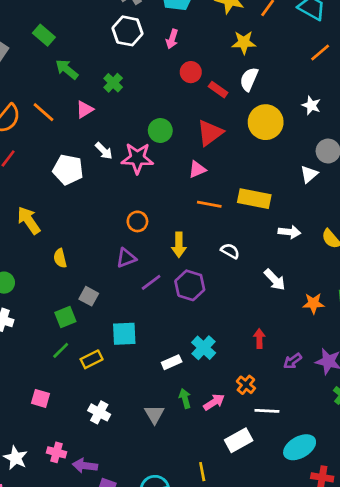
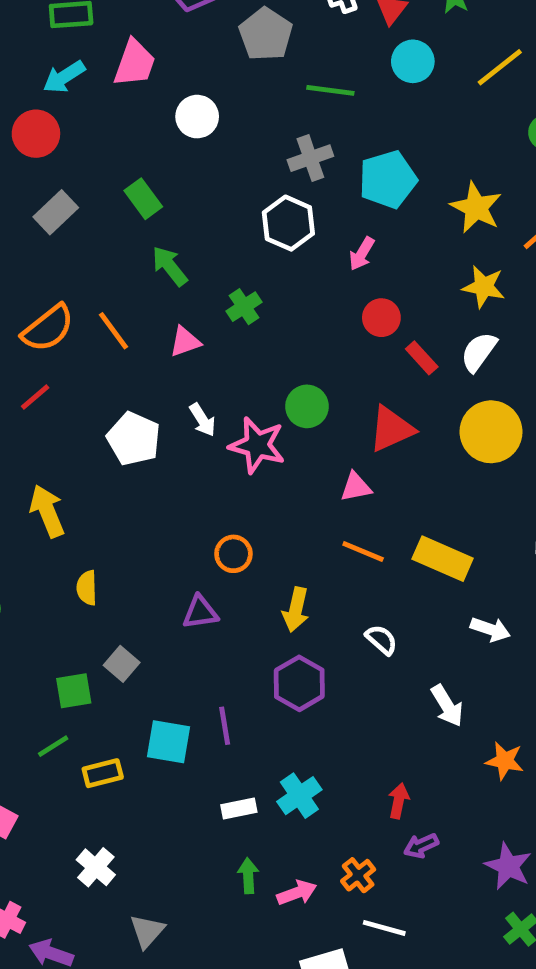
purple line: (151, 282) -> (225, 726), moved, turned -75
purple arrow: (292, 361) -> (421, 846), moved
gray triangle: (154, 414) -> (147, 931), moved

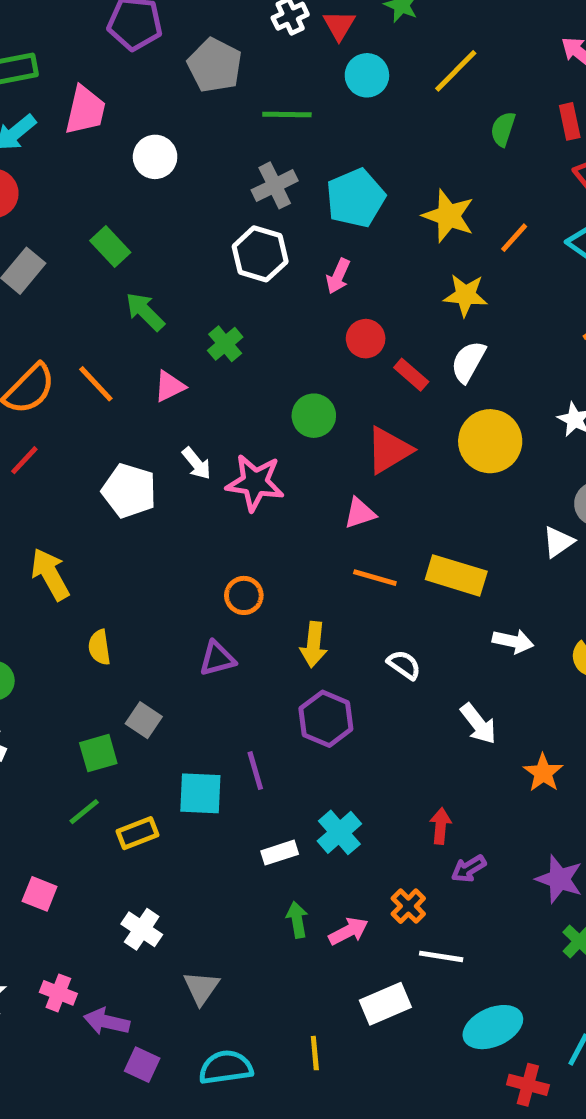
green circle: (307, 406) -> (314, 416), moved
orange star: (505, 761) -> (543, 773), turned 30

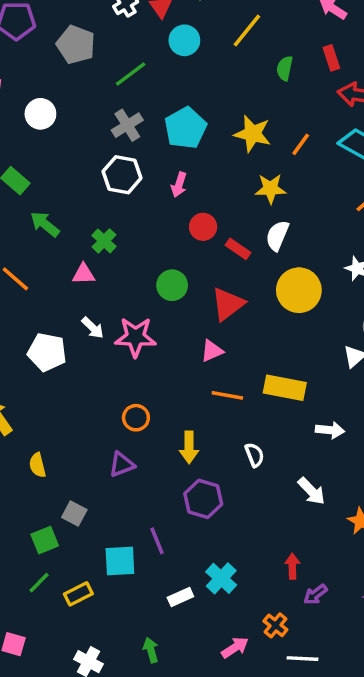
green line: (287, 114) -> (131, 74), turned -32
pink triangle: (170, 386) -> (84, 274), moved, turned 30
white semicircle: (404, 665) -> (254, 455), turned 40
green arrow: (297, 920) -> (151, 650), moved

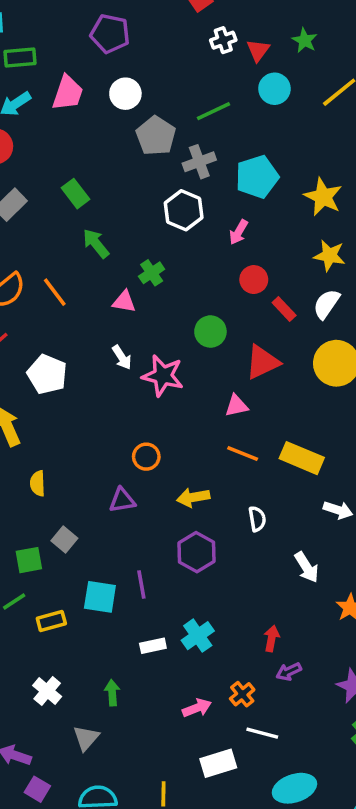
gray pentagon: (76, 45) -> (156, 136), moved
white circle: (40, 114) -> (125, 94), moved
white pentagon: (47, 352) -> (47, 374), moved
yellow arrow: (189, 447) -> (193, 497), turned 68

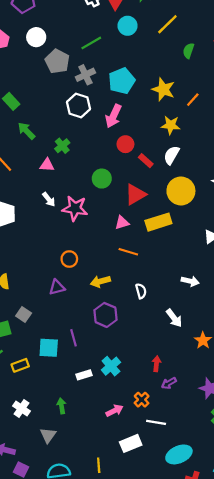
pink arrow: (239, 232) -> (113, 116), size x1.5
yellow rectangle: (302, 458) -> (158, 222), moved, turned -35

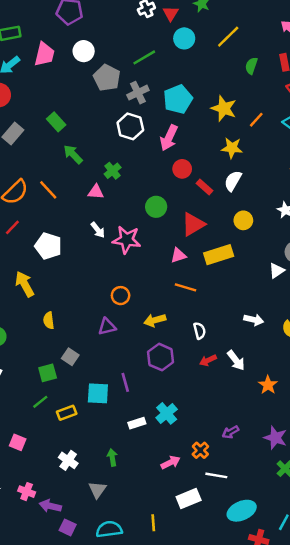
yellow circle: (181, 191) -> (243, 220), size x0.6
red arrow: (156, 364) -> (208, 360), moved, turned -120

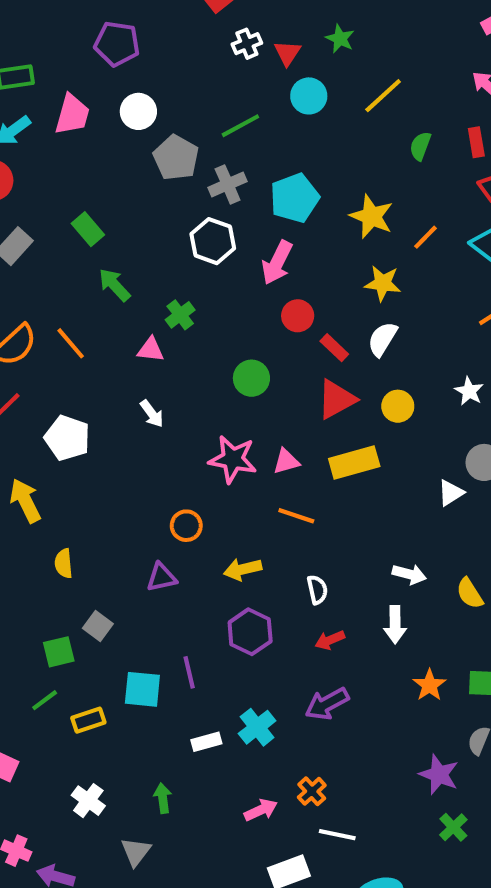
red triangle: (193, 224) -> (336, 399), moved
pink star: (127, 240) -> (233, 459), moved
white arrow: (236, 360) -> (395, 625), moved, turned 35
purple arrow: (230, 432) -> (327, 704), moved, size x1.5

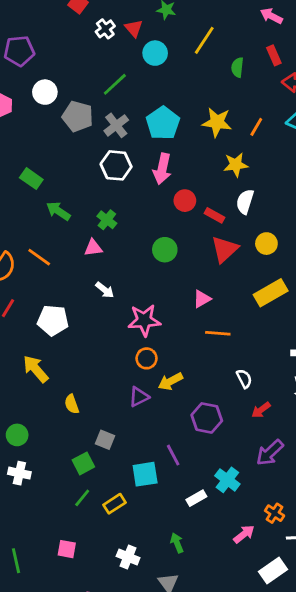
pink star: (233, 459) -> (144, 320), moved
yellow rectangle: (354, 463) -> (271, 293), moved
yellow arrow: (243, 569) -> (170, 381), moved

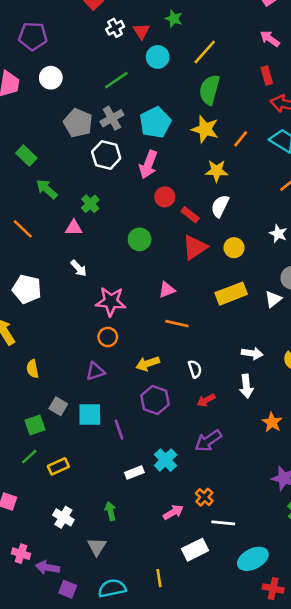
green semicircle: (237, 67) -> (209, 90), moved, size x1.6
gray pentagon: (78, 116) -> (78, 123), moved
yellow arrow: (170, 381) -> (148, 364), moved
cyan square: (145, 474) -> (90, 415), moved

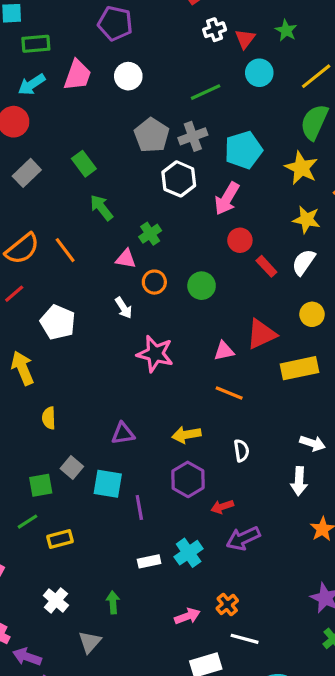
red triangle: (195, 247) -> (261, 334), moved
orange circle: (108, 337) -> (154, 282), moved
red arrow: (206, 400) -> (222, 507), moved

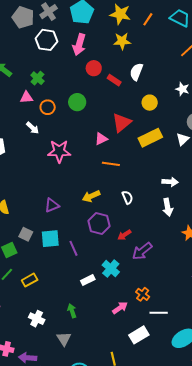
yellow star: (307, 220) -> (122, 41), moved

